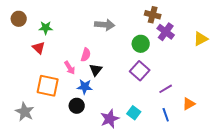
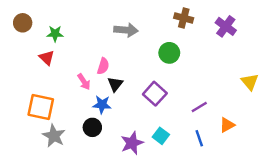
purple cross: (166, 32) -> (226, 26), moved
yellow triangle: (201, 39) -> (250, 82), moved, turned -42
purple square: (140, 71) -> (155, 94), moved
orange square: (48, 86) -> (41, 107), moved
gray star: (25, 112) -> (54, 136), moved

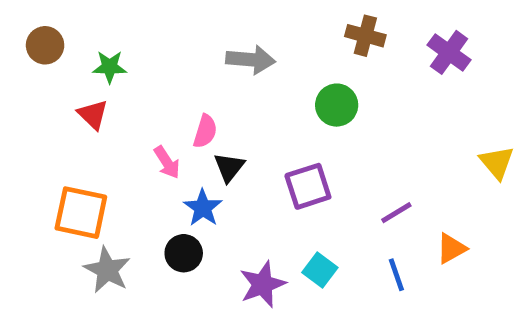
purple square: (155, 94) -> (308, 186), turned 30
blue star: (102, 105) -> (203, 208), turned 30

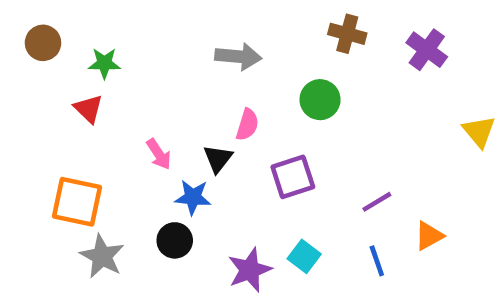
pink semicircle: (205, 131) -> (247, 125), moved
yellow triangle: (497, 162) -> (479, 131), moved
blue star: (203, 208) -> (193, 197), turned -30

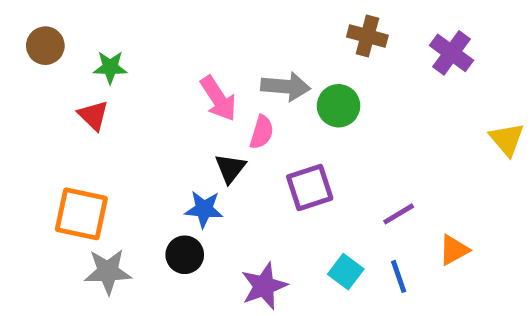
gray arrow: (238, 56) -> (286, 87), moved
pink arrow: (159, 154) -> (218, 99), moved, size x1.4
gray star: (102, 256) -> (108, 272), turned -30
cyan square: (304, 256) -> (346, 272), moved

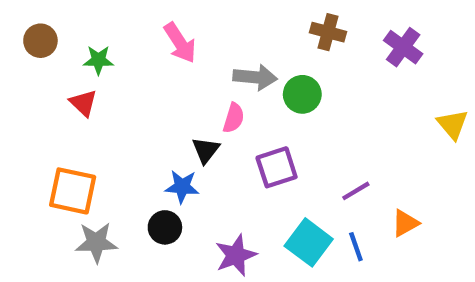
pink arrow: (218, 99) -> (180, 43), moved
cyan square: (346, 272) -> (309, 242), size x1.5

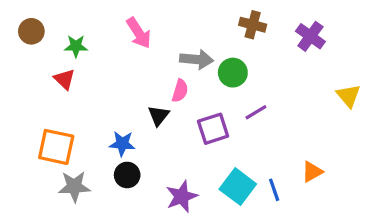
blue star: (182, 187) -> (122, 144), moved
purple line: (356, 191) -> (256, 112), moved

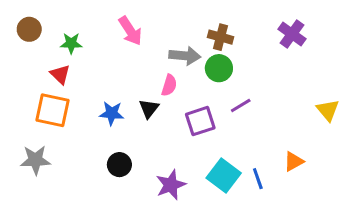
brown cross: (253, 25) -> (220, 37), moved
yellow triangle: (348, 96) -> (328, 110), moved
blue star: (122, 144) -> (112, 113), moved
orange square: (56, 147) -> (53, 110), moved
gray star: (74, 187) -> (35, 160), moved

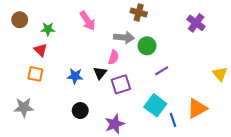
brown cross: (220, 37) -> (139, 12), moved
orange square: (53, 110) -> (35, 74), size x0.7
purple square: (200, 121) -> (121, 84), moved
orange triangle: (294, 162) -> (197, 108), size x1.5
cyan square: (224, 175) -> (155, 105), moved

